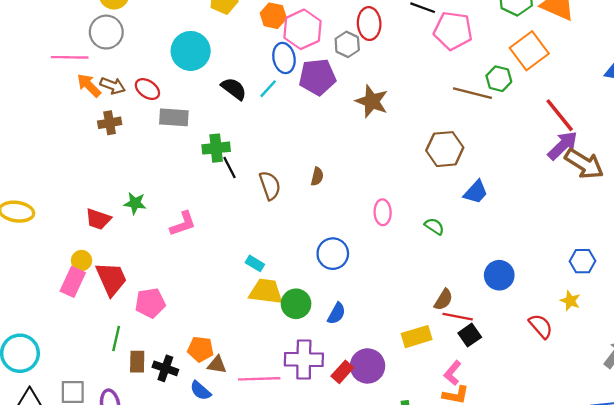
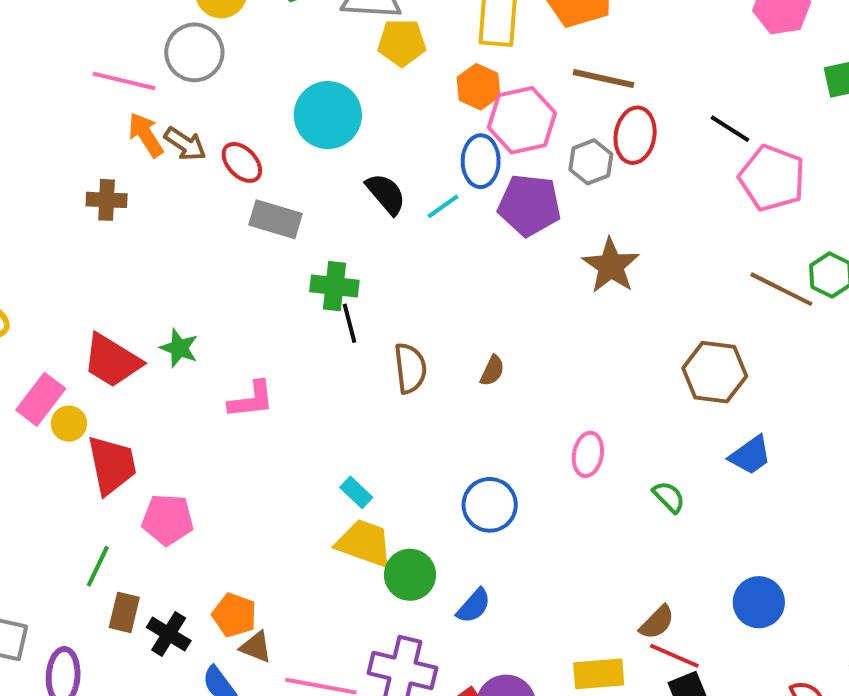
brown cross: (110, 123) -> (107, 200), moved
red trapezoid: (98, 219) -> (112, 361), size x1.4
pink rectangle: (73, 282) -> (41, 399), moved

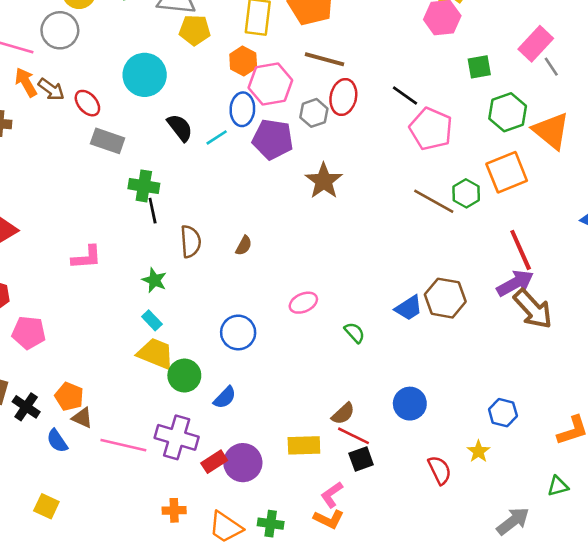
green star: (179, 348) -> (154, 280), moved
brown hexagon: (715, 372) -> (445, 298), moved
pink ellipse: (588, 454) -> (303, 303), turned 52

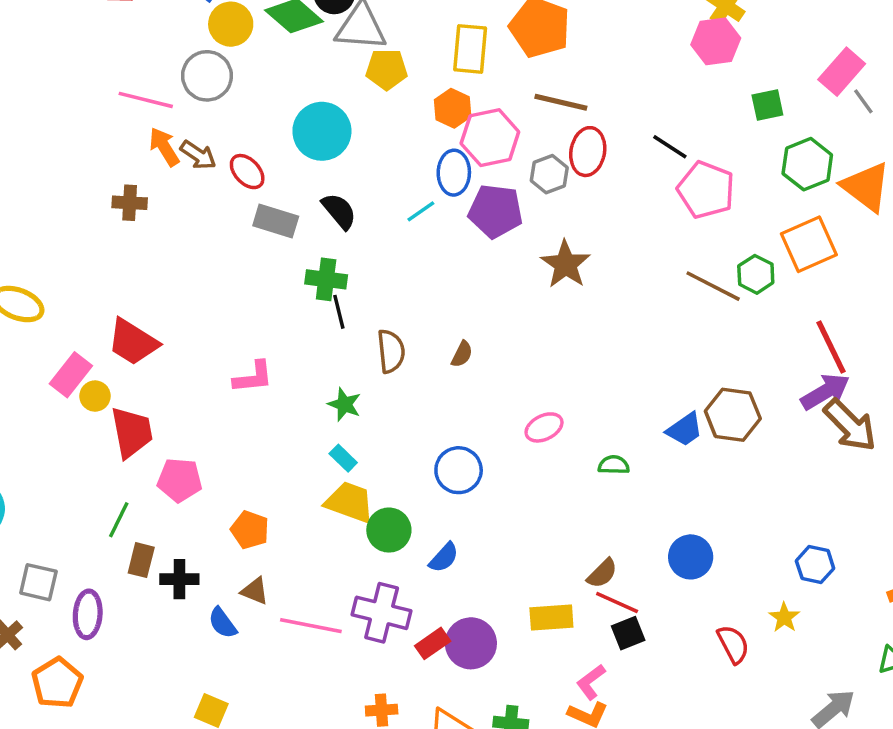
black semicircle: (180, 128) -> (339, 211), moved
green semicircle: (355, 333) -> (614, 465), turned -45
orange pentagon: (69, 397) -> (250, 530), moved
black cross: (26, 407) -> (179, 579), turned -32

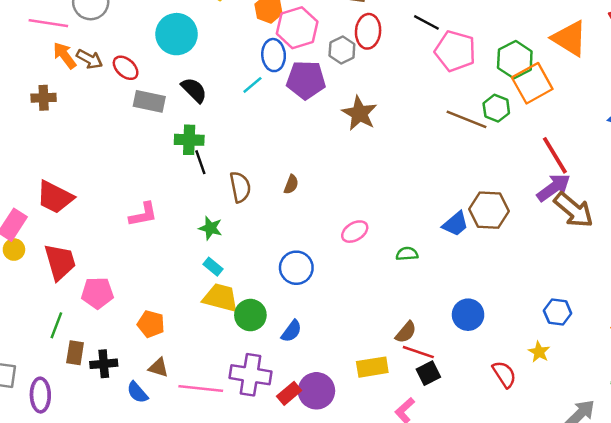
green hexagon: (807, 164) -> (515, 60), moved
yellow circle: (95, 396) -> (14, 250), moved

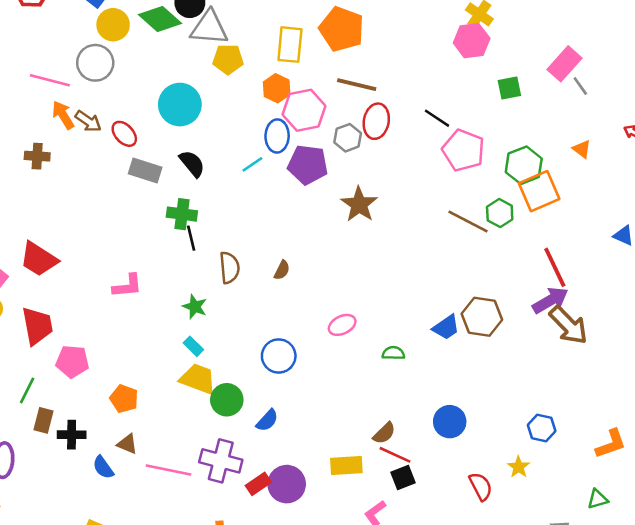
orange triangle: (570, 38) -> (582, 149), size x0.5

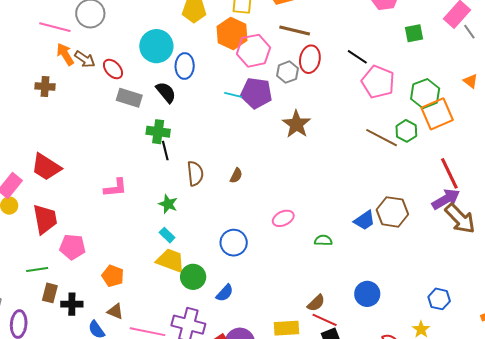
orange hexagon: (277, 88) -> (232, 33), size x1.4
blue ellipse: (277, 136) -> (185, 66), moved
cyan line: (252, 164) -> (233, 95), moved, turned 48
green line: (27, 390) -> (37, 270), turned 55

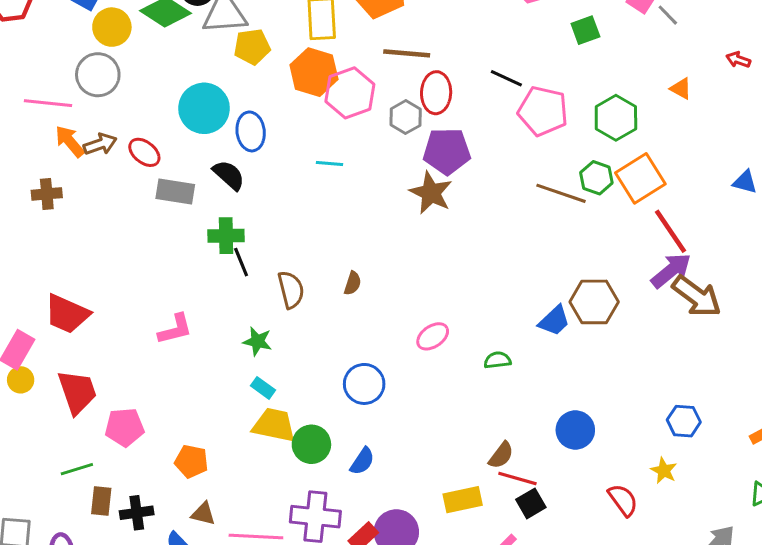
brown arrow: (85, 59) -> (100, 144), turned -45
purple pentagon: (256, 93) -> (447, 151), moved
orange square: (437, 114) -> (640, 178), moved

